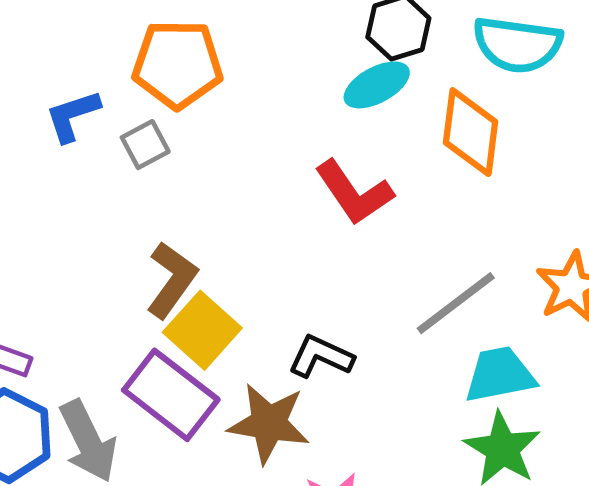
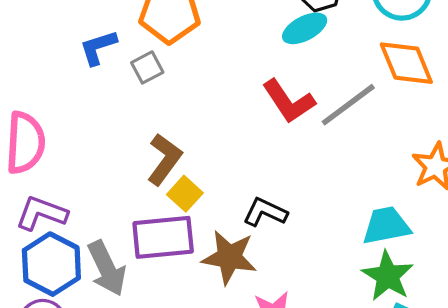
orange diamond: (471, 132) -> (406, 63), moved, turned -30
gray line: (456, 303) -> (348, 105), moved
yellow square: (202, 330) -> (185, 194), size x0.7
purple rectangle: (171, 395) -> (163, 237), turned -44

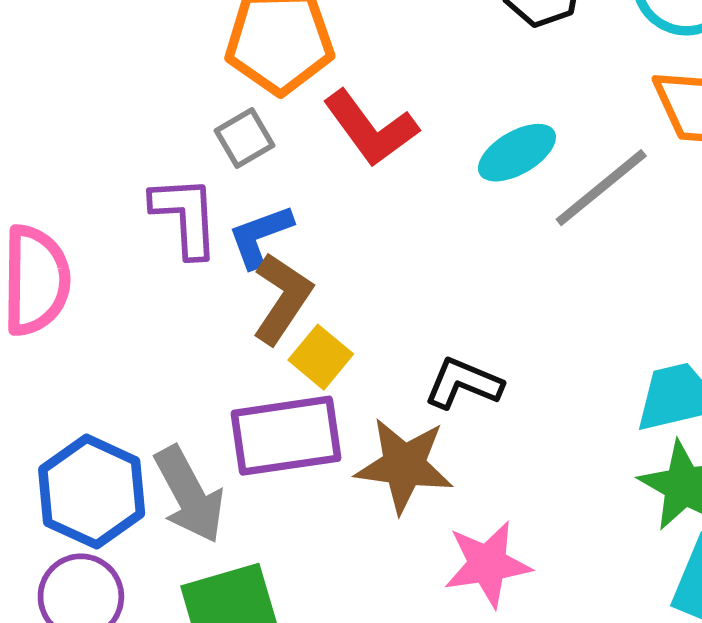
cyan ellipse: (305, 28) -> (517, 153), moved
blue L-shape: (98, 47) -> (260, 236), moved
red L-shape: (289, 101) -> (371, 128), moved
purple L-shape: (41, 213) -> (185, 216), moved, turned 69

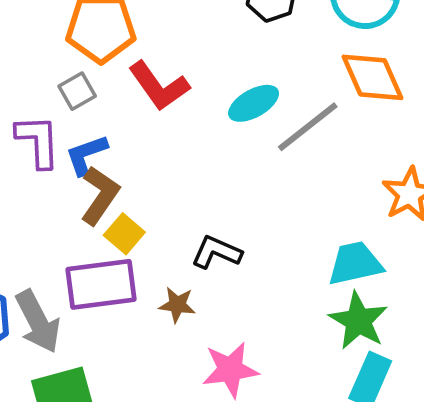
brown star: (404, 465) -> (177, 305), size x0.6

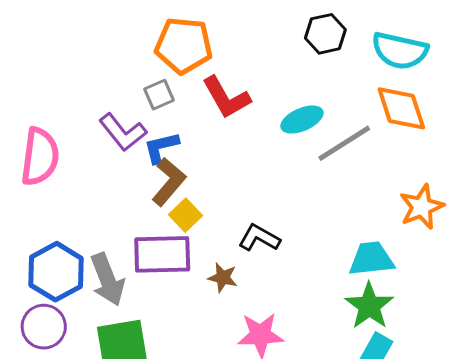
purple L-shape: (38, 141) -> (123, 132), turned 138

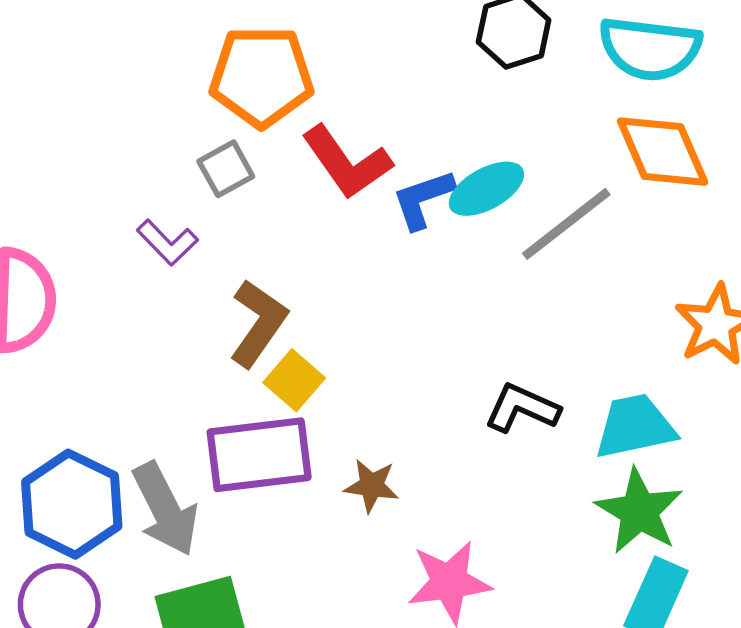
purple L-shape: (123, 132) -> (167, 242), size x0.7
blue L-shape: (161, 147) -> (423, 199), moved
black L-shape: (259, 238) -> (522, 408), moved

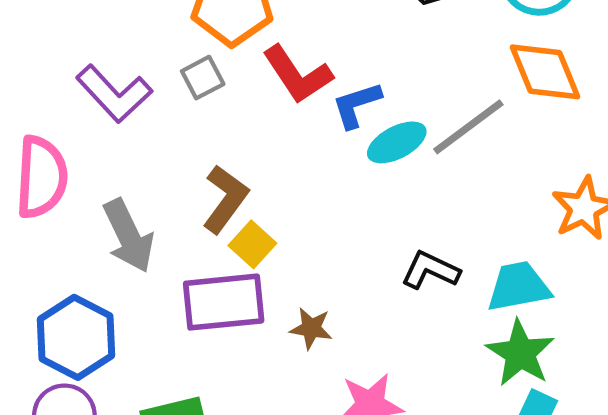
cyan ellipse: (486, 189) -> (397, 142), moved
purple L-shape: (167, 242) -> (114, 94), moved, size x1.6
gray arrow: (165, 509) -> (128, 236), moved

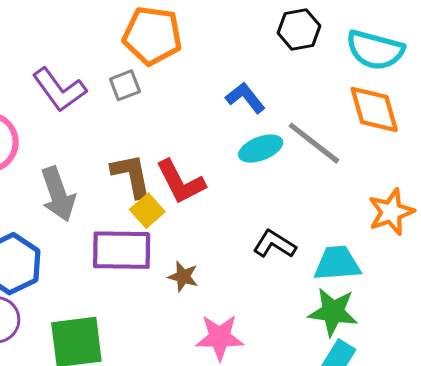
red L-shape: (298, 75) -> (181, 182), moved
blue L-shape: (357, 105) -> (245, 98), moved, turned 63
gray line: (468, 127) -> (314, 143), turned 68
brown L-shape: (225, 199) -> (131, 175), turned -54
green star: (520, 353) -> (333, 312), turned -30

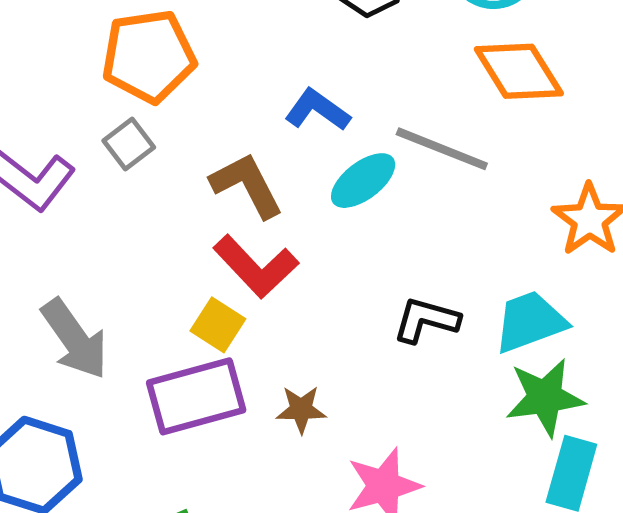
brown L-shape: (131, 175) -> (247, 185), moved

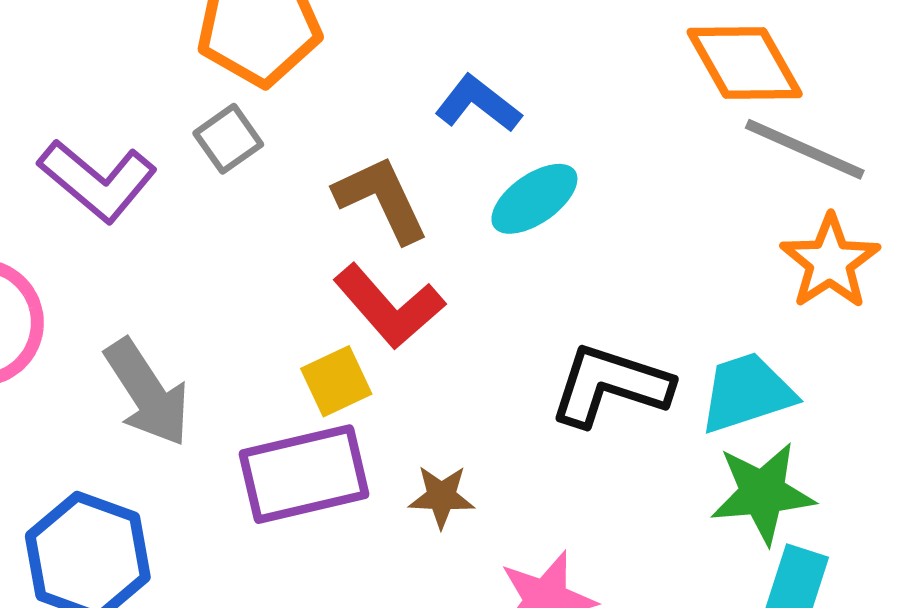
gray line: (442, 149) -> (805, 149), moved
black L-shape: (426, 320) -> (610, 385), size x1.4
yellow square: (218, 325) -> (336, 381), turned 30

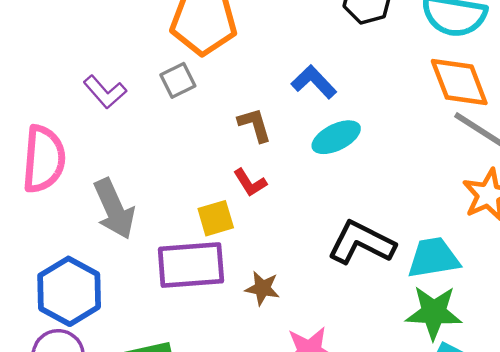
purple L-shape: (98, 181) -> (105, 92), size x0.7
brown L-shape: (381, 199) -> (255, 125), size x0.7
red L-shape: (389, 306) -> (250, 183), size x0.6

